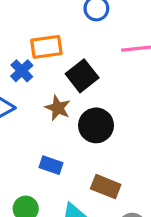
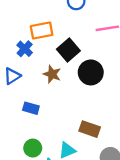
black circle: (96, 125) -> (91, 72), moved
blue rectangle: (51, 165) -> (31, 108), moved

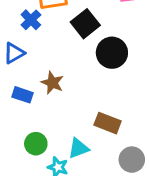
brown star: (52, 74) -> (52, 83), moved
blue rectangle: (31, 108) -> (23, 95), moved

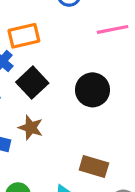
black square: (85, 24) -> (32, 83), moved

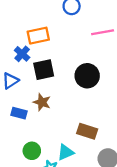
black square: (32, 83) -> (44, 70), turned 30

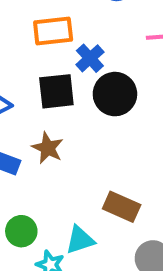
blue cross: (22, 54) -> (90, 58), moved
black circle: (87, 76) -> (115, 94), moved

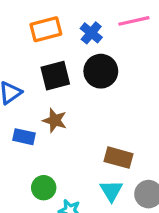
blue cross: (90, 58) -> (91, 33), moved
cyan triangle: (80, 240) -> (111, 191), moved, turned -35

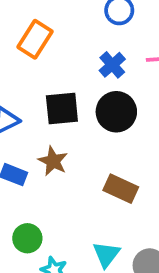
orange rectangle: (46, 29) -> (35, 39), moved, turned -52
brown rectangle: (118, 158) -> (121, 189), moved

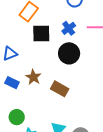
black square: (62, 108) -> (41, 34), moved
brown rectangle: (121, 189) -> (60, 89), moved

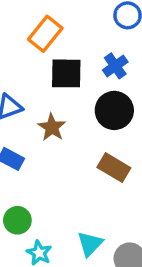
brown star: (33, 77) -> (52, 127), moved
brown rectangle: (60, 89) -> (114, 168), moved

